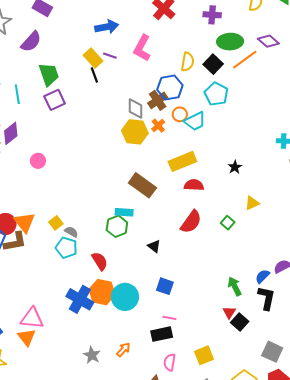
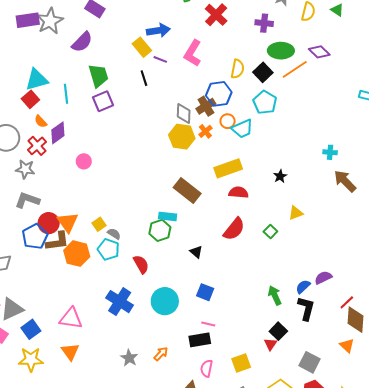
yellow rectangle: (93, 58) -> (142, 47), moved
orange hexagon: (102, 292) -> (77, 254), moved
red triangle: (229, 312) -> (270, 344), moved
orange triangle: (27, 337) -> (70, 352), moved

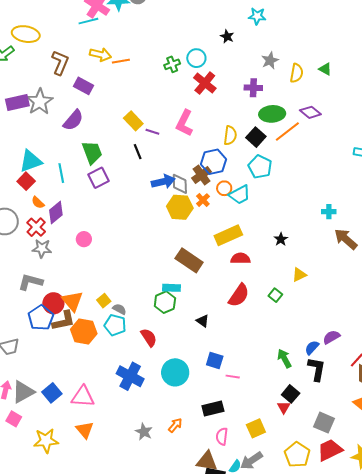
blue arrow: (158, 30) -> (163, 182), moved
gray star: (25, 169) -> (42, 249), moved
pink line: (208, 324) -> (233, 377), moved
blue square: (31, 329) -> (52, 393), moved

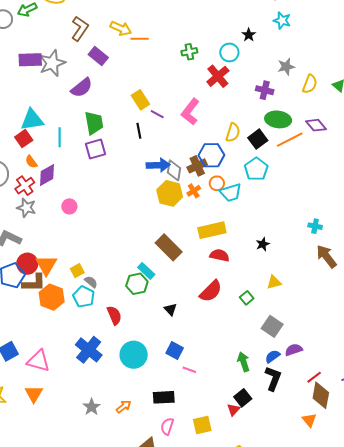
cyan circle: (196, 58) -> (229, 52), moved
cyan rectangle: (172, 288) -> (146, 271), turned 30
gray square: (324, 423) -> (272, 326), moved

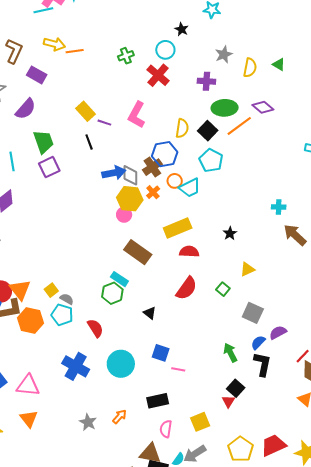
pink circle: (69, 206) -> (124, 215), moved

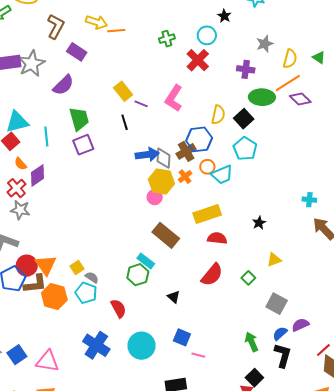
orange line: (239, 126) -> (288, 83), moved

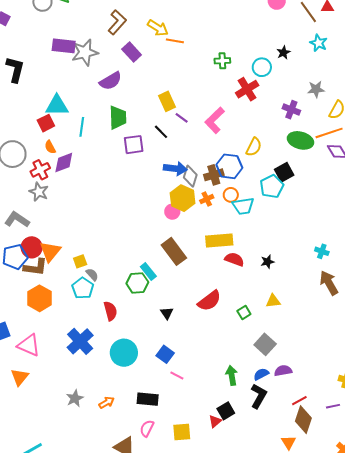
black square: (244, 119) -> (284, 172), moved
black line: (125, 122) -> (161, 132), turned -42
purple square: (83, 145) -> (134, 145), moved
red semicircle: (217, 238) -> (234, 259), moved
orange hexagon: (54, 296) -> (40, 298), moved

